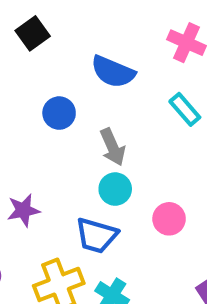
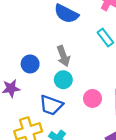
blue circle: (59, 113) -> (30, 64), moved

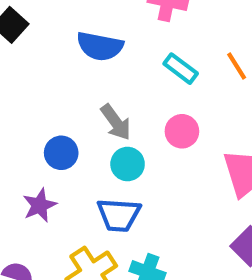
pink circle: (92, 98) -> (182, 131), moved

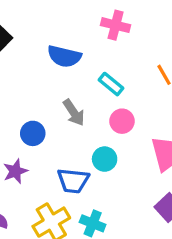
cyan rectangle: (181, 69) -> (111, 84), moved
cyan circle: (128, 164) -> (105, 159), moved

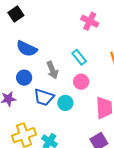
blue semicircle: (64, 56) -> (27, 49), moved
blue trapezoid: (73, 181) -> (44, 97), moved

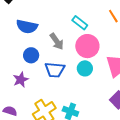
pink circle: (81, 82) -> (87, 46), size x1.5
cyan circle: (65, 103) -> (85, 68), moved

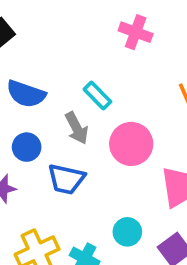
cyan rectangle: (80, 23) -> (97, 95), moved
cyan circle: (85, 68) -> (127, 232), moved

